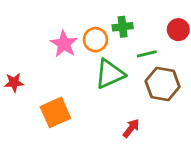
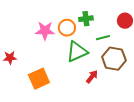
pink star: (64, 44) -> (45, 31), turned -30
red arrow: (131, 128) -> (92, 77), moved

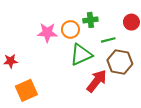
red arrow: (92, 77) -> (97, 81), size x1.6
orange square: (39, 79) -> (26, 90), moved

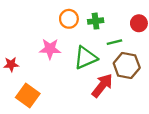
orange circle: (70, 29) -> (69, 19), moved
pink star: (47, 33) -> (50, 49), moved
orange square: (26, 90) -> (28, 95), turned -30

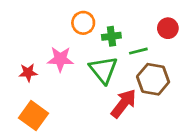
green cross: (96, 21) -> (111, 36), moved
green triangle: (86, 58) -> (103, 70), turned -45
red star: (11, 64) -> (28, 73), moved

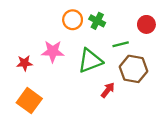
green cross: (111, 36) -> (97, 21), moved, turned 35
green triangle: (103, 70) -> (90, 61), turned 48
red arrow: (124, 103) -> (108, 90), size x0.6

